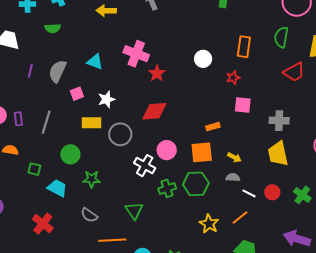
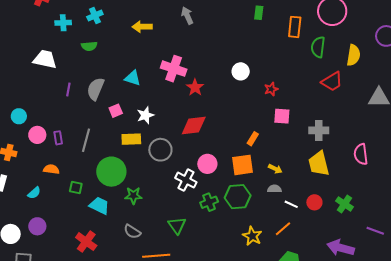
orange rectangle: (244, 47) -> (295, 27), moved
orange rectangle: (213, 127) -> (253, 139), turned -40
green circle: (70, 154) -> (111, 172), size x1.5

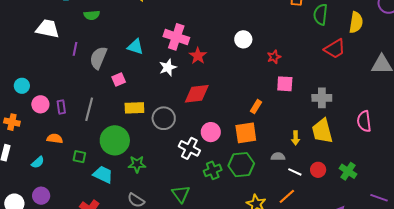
purple line: (68, 89) -> (75, 49), moved
white star: (145, 115) -> (168, 67), moved
yellow arrow: (275, 169) -> (296, 138), moved, turned 64

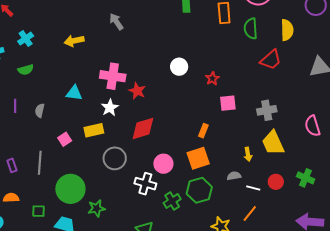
gray semicircle: (98, 58) -> (40, 110), size x0.6
pink square: (119, 80) -> (65, 139), moved
yellow rectangle: (134, 108) -> (94, 130), moved

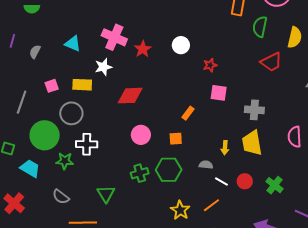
red star: (137, 91) -> (143, 49), moved
gray circle: (115, 158) -> (71, 113), moved
orange square: (198, 158) -> (176, 139), size x0.6
white cross: (145, 184) -> (87, 144), moved, turned -30

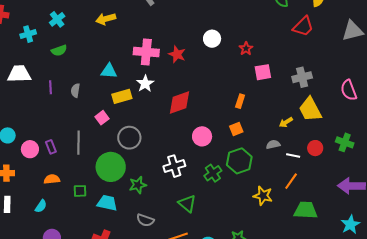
yellow rectangle: (82, 85) -> (122, 96), moved
white cross: (87, 144) -> (174, 166), moved
yellow arrow: (225, 148) -> (286, 122), turned 72

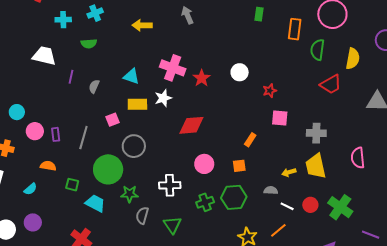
green cross: (345, 142) -> (340, 207), size x1.4
gray semicircle: (145, 220) -> (142, 215), moved, turned 72

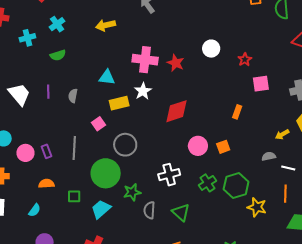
white trapezoid: (44, 56) -> (19, 94), moved, turned 50
orange square: (239, 166) -> (223, 147), moved
green hexagon: (234, 197) -> (236, 186), moved
cyan trapezoid: (95, 203) -> (101, 209), turned -55
orange line: (278, 230) -> (285, 194), turned -36

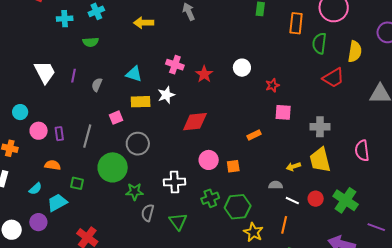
pink cross: (145, 60) -> (175, 65), size x0.7
orange rectangle: (237, 112) -> (254, 135), turned 32
cyan trapezoid: (101, 209) -> (57, 203), moved

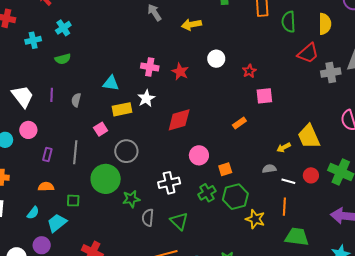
yellow arrow: (144, 23) -> (191, 25), moved
gray cross: (320, 127) -> (331, 73), moved
pink circle: (39, 131) -> (28, 130), moved
purple rectangle: (59, 134) -> (47, 154), turned 32
orange square: (233, 166) -> (225, 169), moved

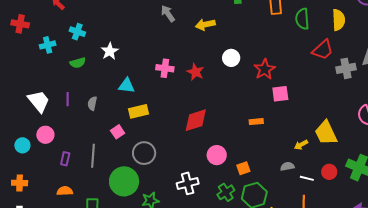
cyan cross: (63, 28) -> (77, 32), turned -35
red star: (249, 71) -> (265, 69), size x1.5
white star: (146, 98) -> (110, 51), moved
orange rectangle: (239, 123) -> (256, 122), turned 32

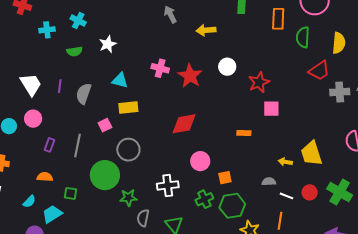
red star: (195, 72) -> (190, 76), size x1.4
gray semicircle: (92, 103) -> (84, 94), size x1.5
yellow arrow: (301, 145) -> (285, 162), turned 32

